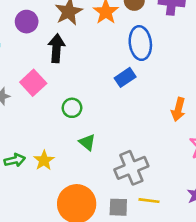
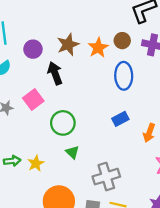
black arrow: (56, 48) -> (55, 73), turned -30
blue rectangle: (125, 77) -> (120, 119), moved
green circle: (72, 108) -> (63, 123), size x1.5

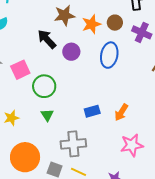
purple circle: (33, 49) -> (71, 52), moved
black arrow: (55, 73) -> (47, 39), turned -35
pink square: (33, 99) -> (20, 70), moved
blue rectangle: (120, 119) -> (92, 111), moved

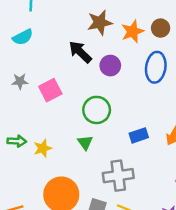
green circle: (44, 86) -> (97, 110), moved

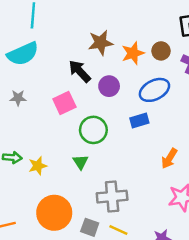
cyan semicircle: (23, 37) -> (23, 54), size x1.5
blue ellipse: (156, 67) -> (154, 90), turned 52
pink square: (50, 90) -> (64, 103), moved
blue rectangle: (139, 135) -> (139, 121), moved

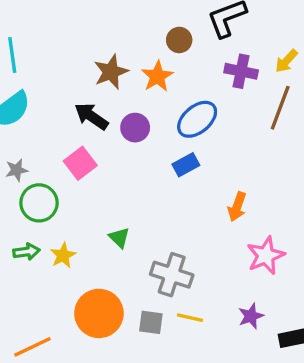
brown circle: (161, 51) -> (179, 40), moved
green circle: (93, 130) -> (39, 203), moved
gray cross: (112, 197) -> (172, 275), turned 36

